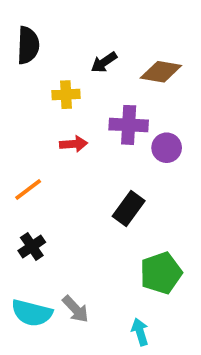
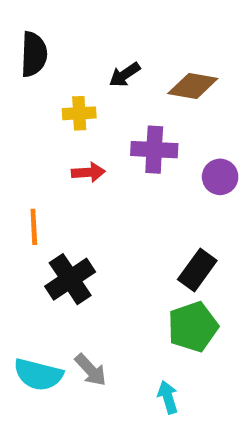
purple circle: (167, 148) -> (220, 177), moved
orange line: (28, 189) -> (34, 227), turned -56
black rectangle: (129, 208) -> (197, 270), moved
black cross: (32, 246) -> (70, 279), moved, size x1.5

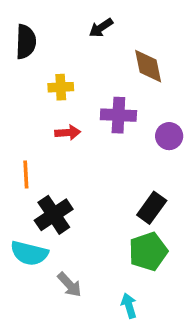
black arrow: (125, 75) -> (101, 28), moved
brown diamond: (193, 86) -> (148, 66), turned 69
cyan semicircle: (38, 375) -> (29, 253), moved

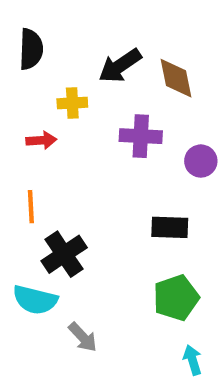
black arrow: (101, 28) -> (120, 66), moved, size x1.5
red arrow: (68, 133) -> (41, 140), moved
black rectangle: (152, 208) -> (170, 227), moved, turned 56
cyan arrow: (129, 306) -> (193, 360), moved

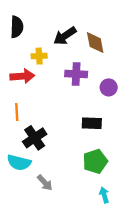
red arrow: (41, 140) -> (22, 76), size x1.5

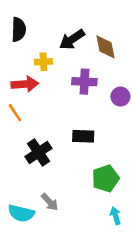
orange line: (17, 112) -> (15, 113), moved, turned -30
black rectangle: (92, 123) -> (83, 136), moved
cyan semicircle: (19, 163) -> (21, 213), moved

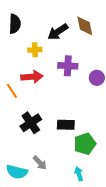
brown diamond: (106, 47) -> (85, 26), moved
red arrow: (25, 84) -> (32, 77), moved
black rectangle: (83, 136) -> (66, 125), moved
cyan arrow: (115, 216) -> (79, 174), moved

